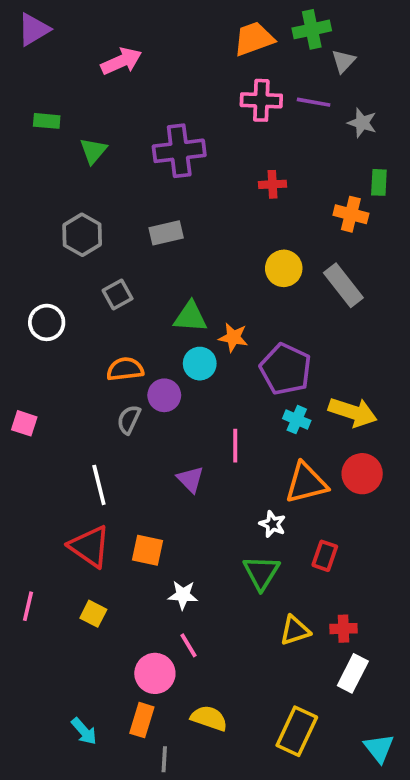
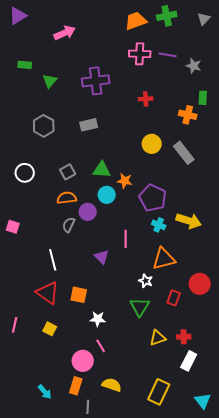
gray triangle: (343, 61) -> (204, 19), moved
gray square: (118, 294) -> (68, 172), moved
red circle: (362, 474) -> (200, 284), moved

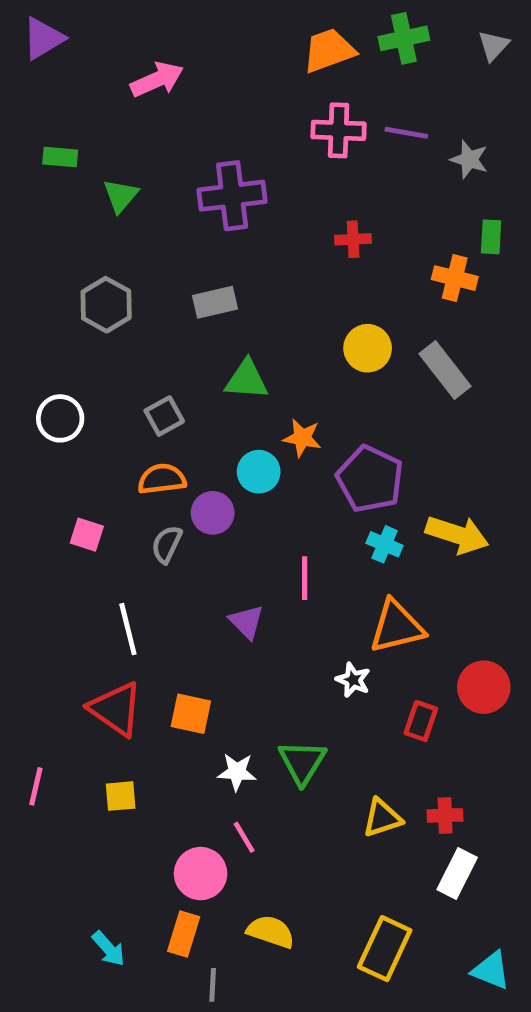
green triangle: (102, 170) -> (247, 380), moved
pink square: (13, 227) -> (87, 535), moved
green triangle: (140, 307) -> (302, 762), moved
yellow square: (50, 329) -> (121, 796), turned -32
cyan triangle: (203, 401) -> (491, 970), turned -30

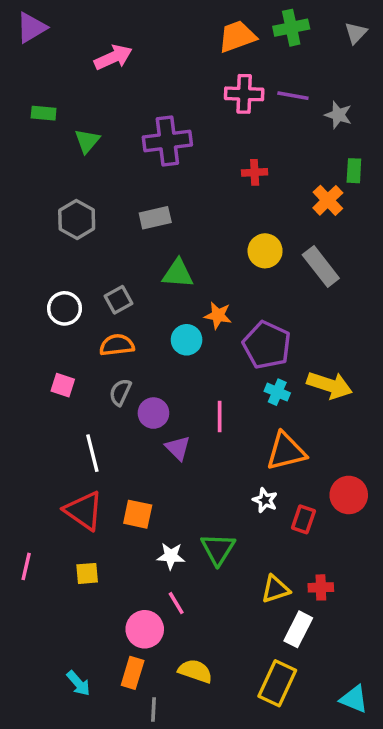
orange cross: (455, 278) -> (328, 200), turned 32
white circle: (60, 418) -> (64, 308), moved
purple circle: (213, 513) -> (153, 413), moved
white star: (353, 680) -> (265, 500), moved
white rectangle: (457, 874) -> (298, 629), moved

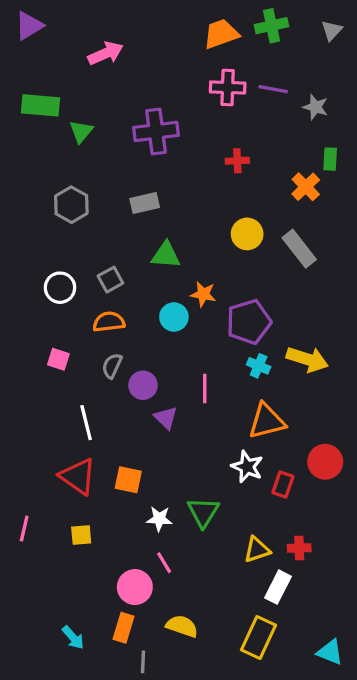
green rectangle: (44, 113) -> (40, 105), size x1.6
purple pentagon: (267, 345) -> (249, 322), turned 30
white star: (265, 500) -> (247, 467), size x1.4

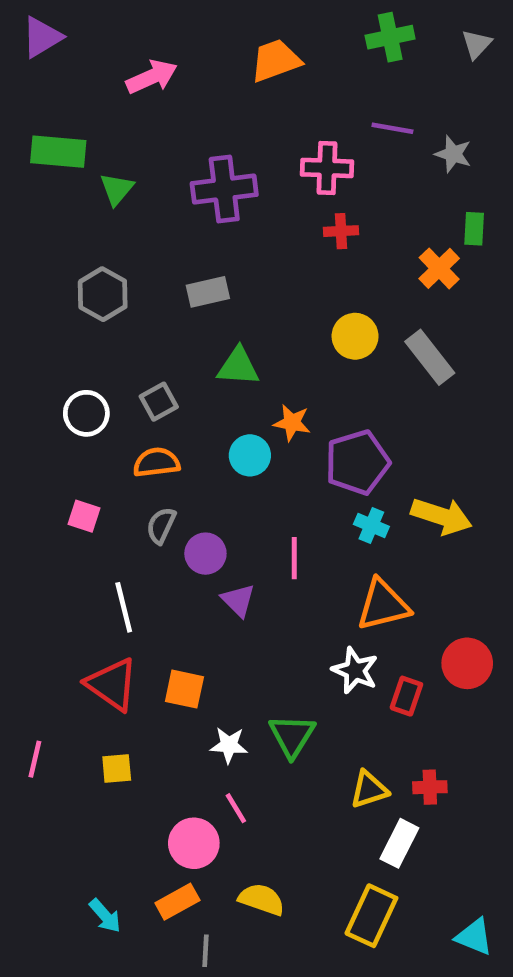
orange trapezoid: (221, 34) -> (276, 61), moved
pink cross: (228, 88) -> (327, 168), moved
orange rectangle: (123, 628) -> (177, 902), turned 44

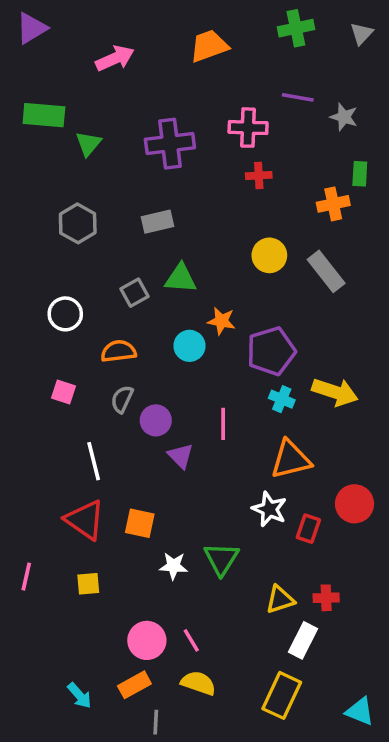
orange cross: (439, 268) -> (333, 204), turned 32
gray square: (159, 402) -> (134, 293), moved
pink line: (236, 808) -> (191, 640), moved

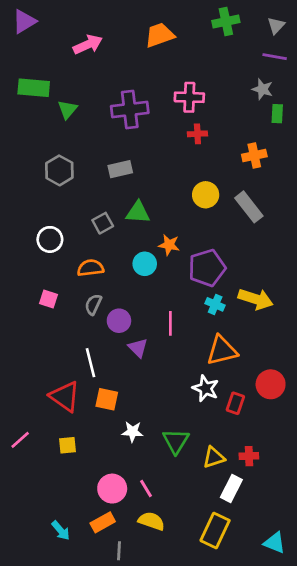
purple line: (298, 97) -> (275, 57), moved
green rectangle: (360, 174) -> (277, 114), moved
white line: (94, 461) -> (91, 363), moved
green triangle: (221, 559) -> (176, 441), moved
pink line: (26, 577) -> (20, 440), turned 35

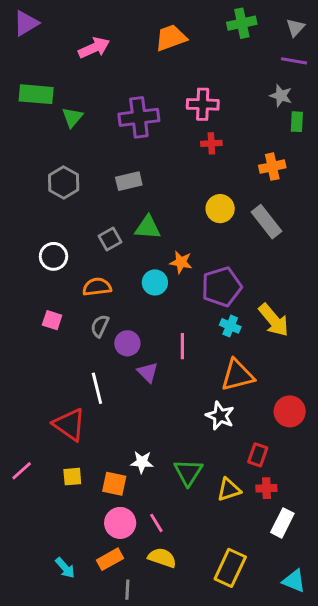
yellow arrow: (256, 299) -> (274, 320), turned 32
orange square: (107, 399) -> (114, 484), moved
red rectangle: (235, 403) -> (258, 455), moved
white rectangle: (231, 489) -> (282, 523), moved

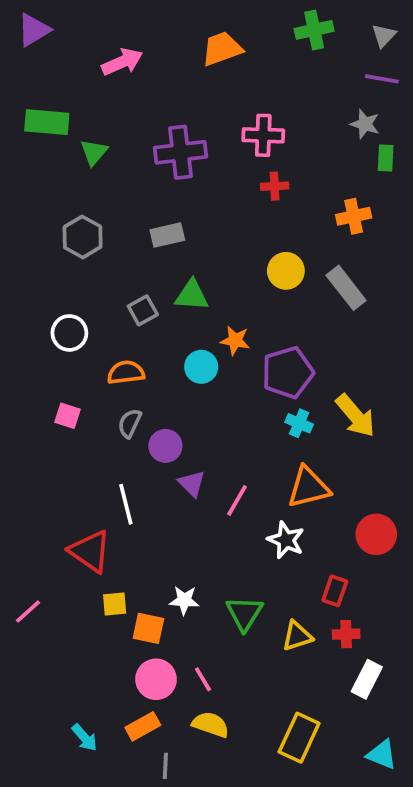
pink line: (182, 346) -> (237, 500), moved, turned 30
yellow square: (72, 477) -> (115, 604), moved

